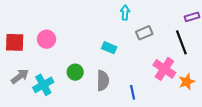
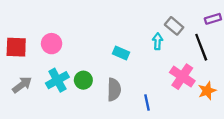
cyan arrow: (125, 13) -> (158, 41), moved
gray rectangle: (144, 33) -> (174, 26), moved, turned 63
cyan cross: (43, 85) -> (57, 80), moved

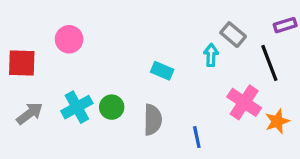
pink circle: (52, 44) -> (69, 39), moved

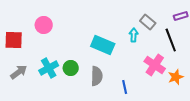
cyan rectangle: (162, 71) -> (103, 45), size x1.6

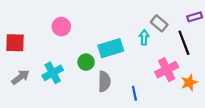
pink circle: (44, 25) -> (61, 27), moved
cyan rectangle: (103, 45) -> (111, 48), turned -40
pink cross: (155, 65) -> (167, 70), turned 30
green circle: (71, 68) -> (86, 62), moved

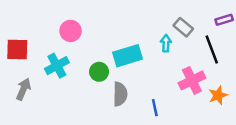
cyan cross: (53, 73) -> (57, 66), moved
gray arrow: (20, 77) -> (23, 89), turned -30

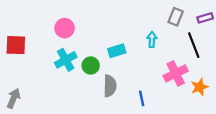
gray rectangle: (183, 27) -> (176, 17), moved, turned 72
cyan rectangle: (128, 56) -> (117, 51), size x0.7
cyan cross: (57, 66) -> (66, 60), moved
gray arrow: (23, 89) -> (14, 98), moved

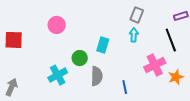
gray rectangle: (176, 17) -> (137, 15), moved
cyan rectangle: (117, 51) -> (103, 45), turned -56
cyan cross: (66, 60) -> (58, 75), moved

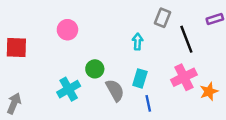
cyan arrow: (134, 35) -> (138, 42), moved
black line: (171, 40) -> (186, 39), moved
cyan rectangle: (103, 45) -> (140, 78), moved
gray semicircle: (97, 76) -> (115, 90), turned -30

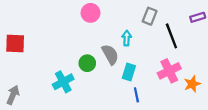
pink circle: (67, 30) -> (91, 13), moved
gray semicircle: (115, 90) -> (110, 54), moved

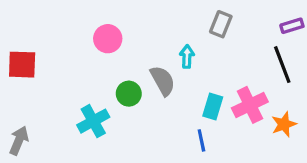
pink circle: (91, 13) -> (108, 39), moved
black line: (171, 36) -> (282, 65), moved
cyan rectangle: (129, 72) -> (213, 107), moved

